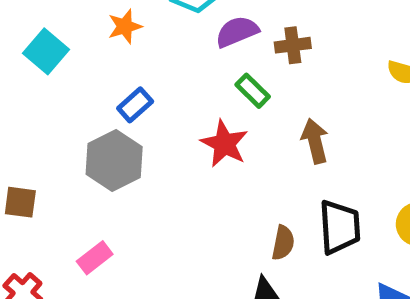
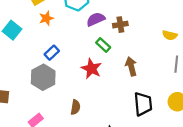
brown semicircle: (283, 243) -> (75, 107), moved

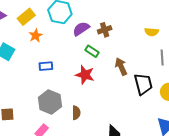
blue rectangle: (52, 53) -> (46, 66), turned 48
gray hexagon: (43, 77) -> (50, 102), moved
black trapezoid: (143, 104) -> (143, 84), moved

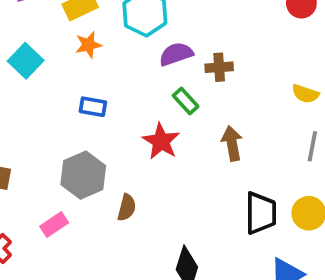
black trapezoid: (143, 84) -> (261, 213), moved

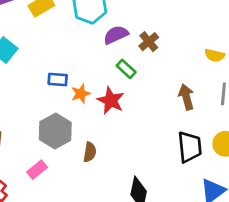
orange star: (88, 45) -> (81, 94), moved
brown cross: (219, 67) -> (149, 42), turned -30
brown arrow: (232, 143) -> (186, 97), moved

